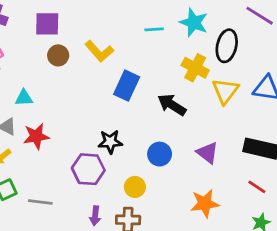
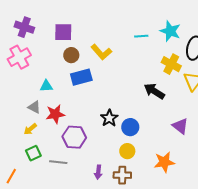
blue rectangle: (127, 86) -> (81, 77), moved, turned 50
black star: (110, 142) -> (109, 118), turned -30
blue circle: (160, 154) -> (130, 127), moved
purple hexagon: (88, 169) -> (74, 137), moved
orange star: (205, 203) -> (164, 162), moved

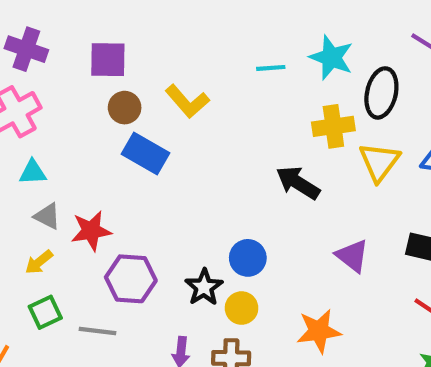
yellow cross: (171, 64) -> (333, 126), turned -36
blue rectangle: (81, 77) -> (145, 154), turned 45
cyan triangle: (46, 86) -> (33, 172), moved
black star: (109, 118) -> (204, 287), moved

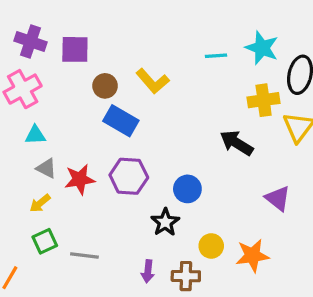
purple square: (108, 60) -> (75, 49), moved
blue circle: (248, 258) -> (187, 189), moved
purple hexagon: (131, 279) -> (129, 176), moved
yellow circle: (242, 308) -> (211, 246), moved

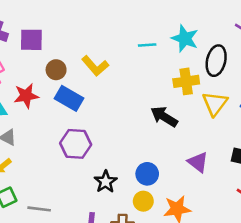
red star: (80, 179) -> (26, 96), moved
blue circle: (187, 189) -> (147, 174), moved

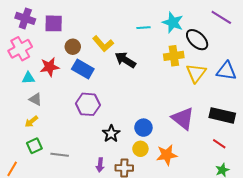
black ellipse: (216, 61) -> (197, 40), turned -60
black arrow: (164, 117) -> (125, 60), moved
purple triangle: (198, 162) -> (183, 118), size x1.4

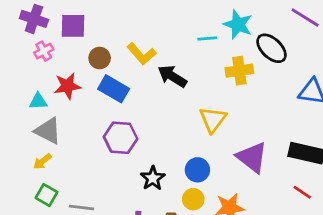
cyan line: (143, 28) -> (207, 38), moved
pink cross: (20, 49) -> (44, 51), moved, size x0.6
yellow triangle: (196, 73) -> (213, 120), moved
gray triangle: (35, 99) -> (48, 131), size x1.5
green square: (34, 146) -> (46, 195), turned -35

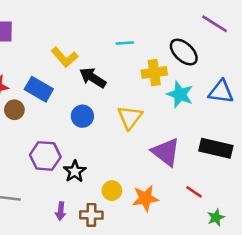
cyan star: (238, 24) -> (180, 94), moved
brown circle: (100, 58) -> (14, 110), moved
purple hexagon: (121, 138) -> (45, 156), moved
blue circle: (197, 170) -> (82, 116), moved
red line: (302, 192) -> (194, 192), moved

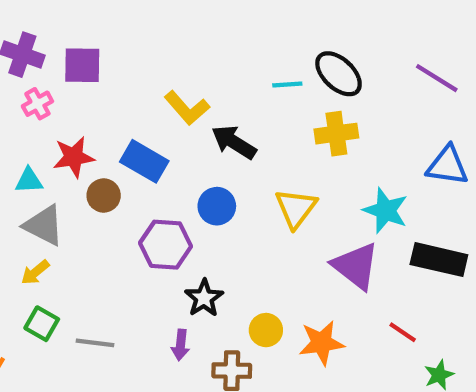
purple line: (215, 24) -> (437, 78), moved
black ellipse: (184, 52) -> (339, 74), moved
cyan star: (180, 94) -> (386, 210), moved
purple hexagon: (45, 156) -> (166, 245), moved
purple arrow: (61, 211) -> (180, 345), moved

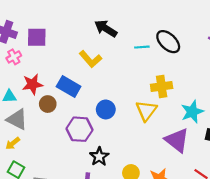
yellow cross: (336, 134) -> (162, 86), moved
black arrow: (234, 142) -> (106, 28), moved
cyan star: (386, 210) -> (192, 112), turned 30

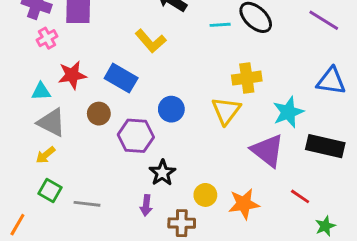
brown circle: (48, 104) -> (99, 114), moved

